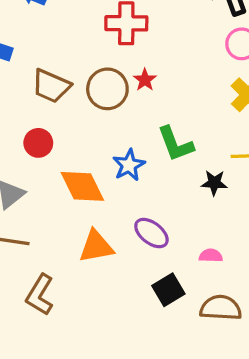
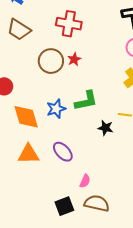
brown trapezoid: (51, 86) -> (19, 30), moved
green L-shape: (175, 144) -> (86, 101), turned -90
pink semicircle: (211, 256) -> (85, 181), moved, turned 104
black square: (168, 290) -> (64, 206), moved

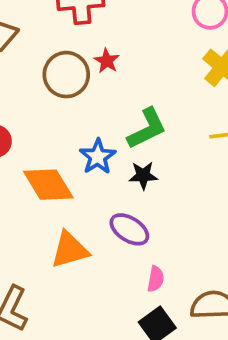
black star: (105, 128) -> (143, 175), moved
pink semicircle: (85, 181) -> (156, 279), moved

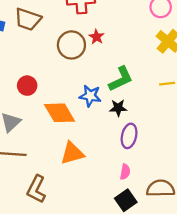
blue star: (98, 157) -> (90, 96), turned -30
purple ellipse: (129, 229) -> (129, 136), moved, turned 70

